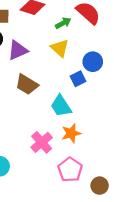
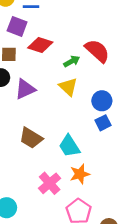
blue square: (78, 79) -> (103, 123), moved
brown trapezoid: (27, 84) -> (31, 138), moved

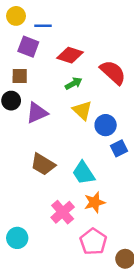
red diamond: (40, 45) -> (70, 55), moved
green arrow: (72, 61) -> (74, 83), moved
blue circle: (102, 101) -> (106, 125), moved

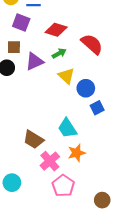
purple triangle: (37, 113) -> (34, 62), moved
brown trapezoid: (43, 164) -> (33, 140), moved
pink pentagon: (93, 242) -> (63, 186), moved

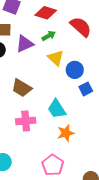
brown trapezoid: (33, 140) -> (22, 88), moved
pink cross: (50, 161) -> (26, 121), moved, turned 36

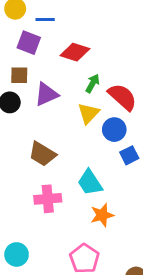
red semicircle: (81, 27) -> (122, 97), moved
green arrow: (49, 36) -> (93, 83), moved, turned -32
yellow triangle: (56, 58) -> (88, 113), turned 30

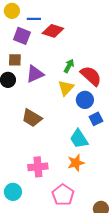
red diamond: (75, 52) -> (53, 31), moved
cyan trapezoid: (90, 183) -> (79, 139), moved
pink cross: (48, 199) -> (38, 167), moved

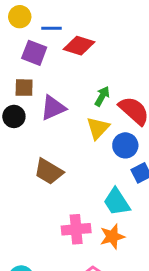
pink cross: (38, 167) -> (76, 229), moved

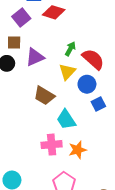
purple square: (34, 53) -> (21, 18), turned 30
brown trapezoid: (49, 171) -> (44, 96), moved
cyan trapezoid: (117, 202) -> (66, 120), moved

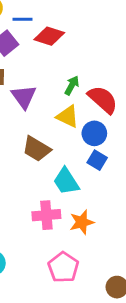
purple triangle: (35, 57) -> (24, 97), turned -42
yellow triangle: (67, 72) -> (68, 116), turned -48
blue square: (98, 104) -> (97, 160), moved, turned -32

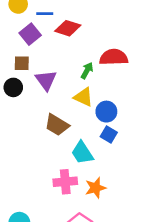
red semicircle: (103, 100) -> (114, 57), moved, turned -44

